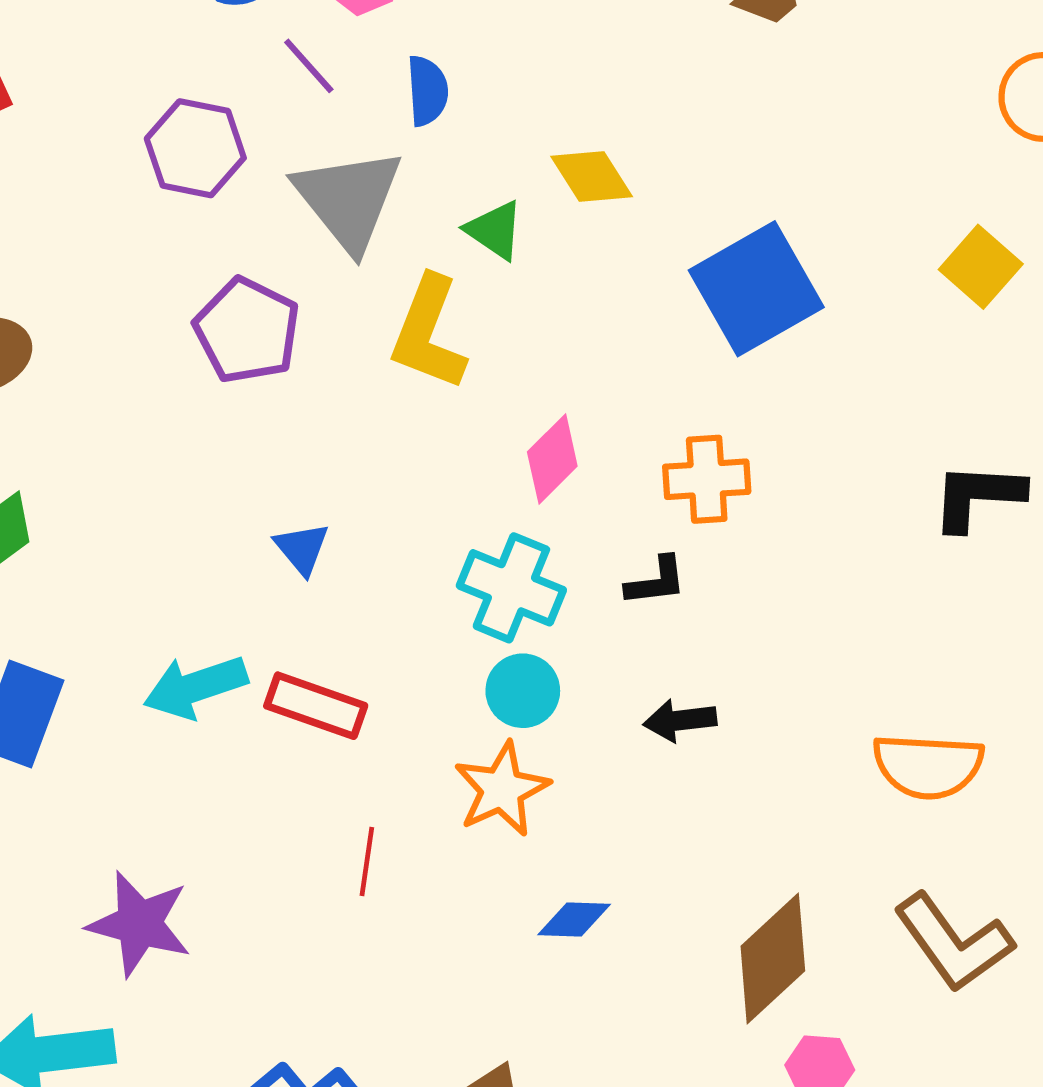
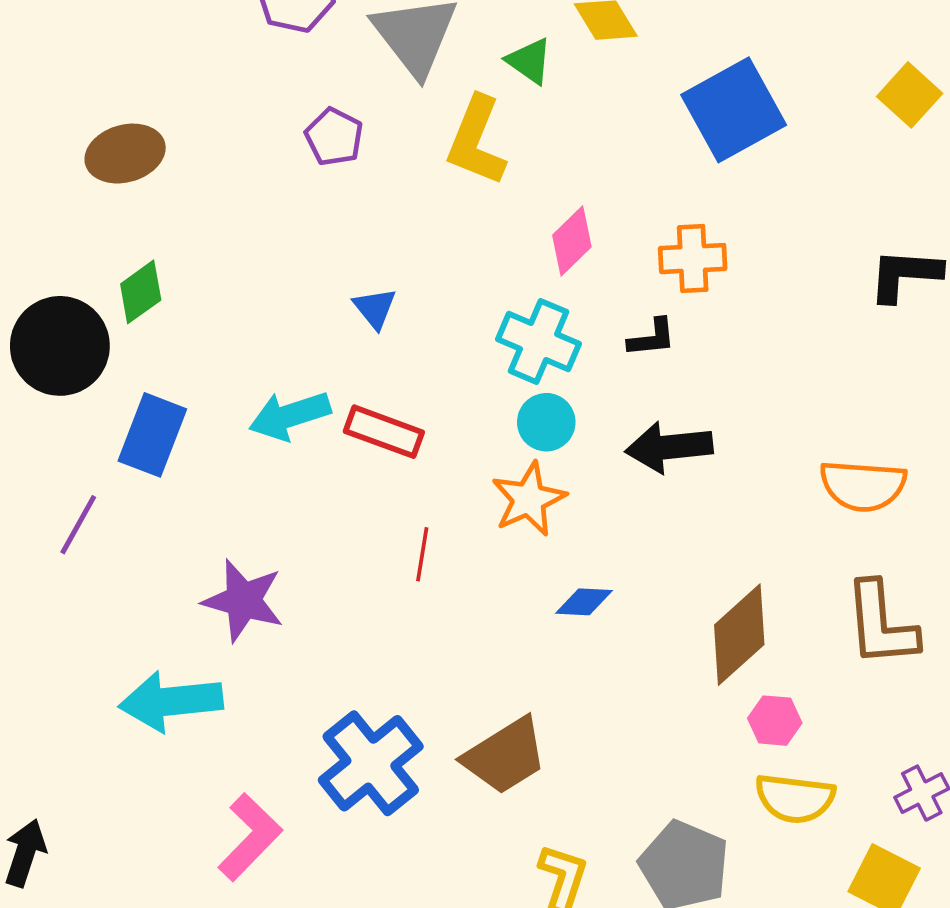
purple pentagon: (247, 330) -> (334, 137), size x0.7
black arrow: (680, 720) -> (669, 447), size x1.5
brown L-shape: (954, 942) -> (881, 624), turned 30

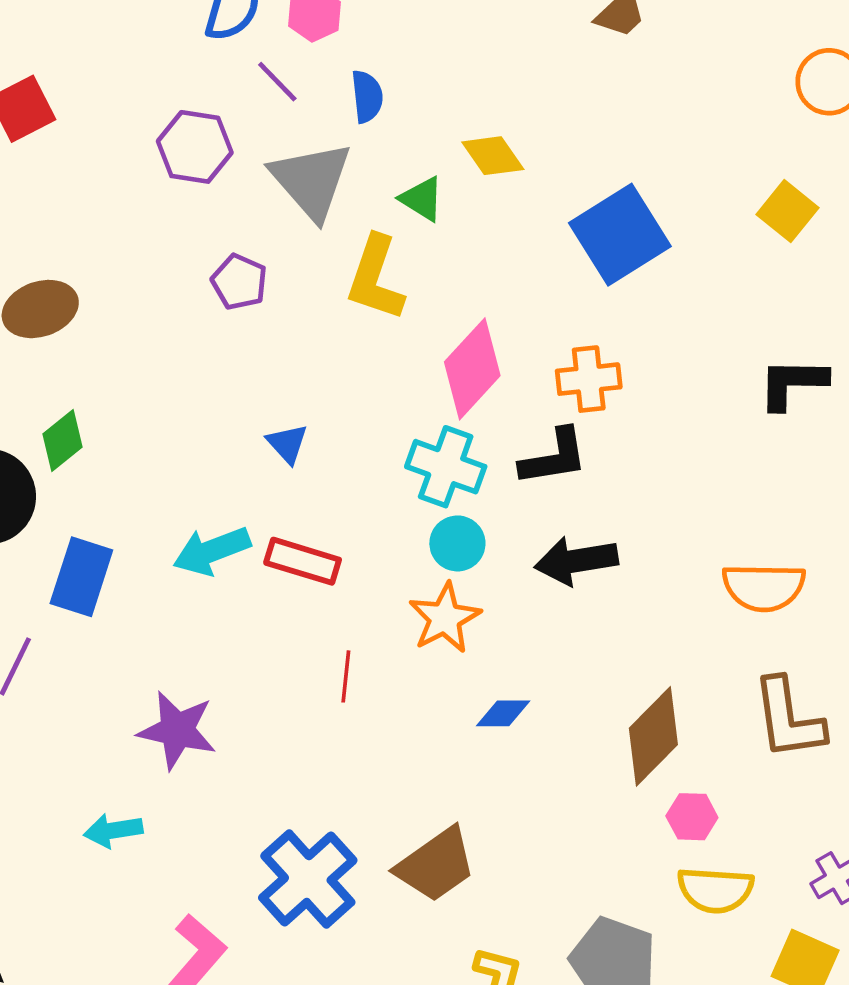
pink diamond: (572, 241) -> (472, 369), size x1.5
black L-shape: (652, 338) -> (554, 457), size x1.5
cyan arrow: (171, 701) -> (113, 830), size x0.6

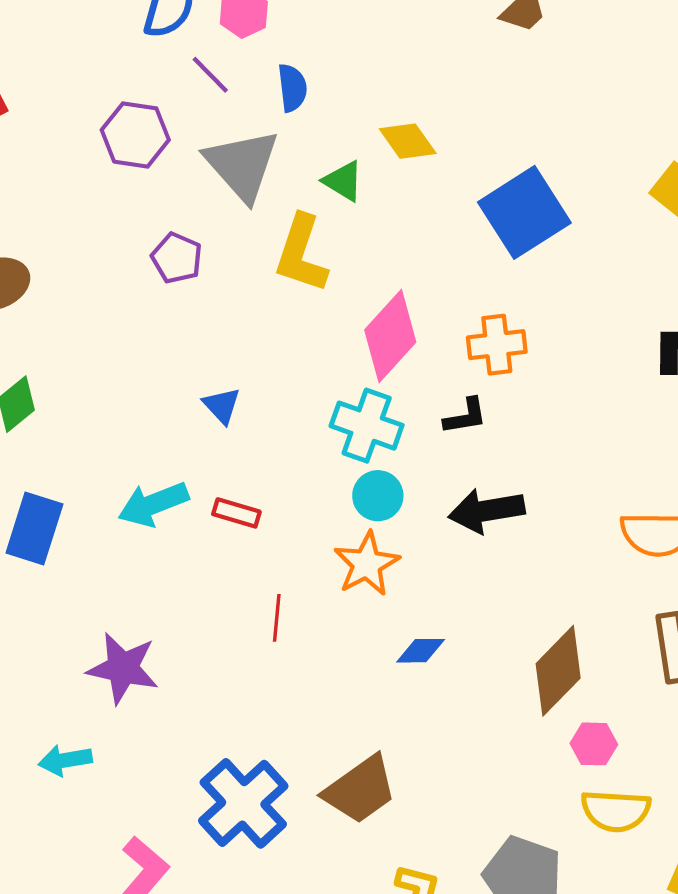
black L-shape: (554, 457) -> (465, 416), size x0.7
red rectangle: (303, 561) -> (236, 513), size x0.7

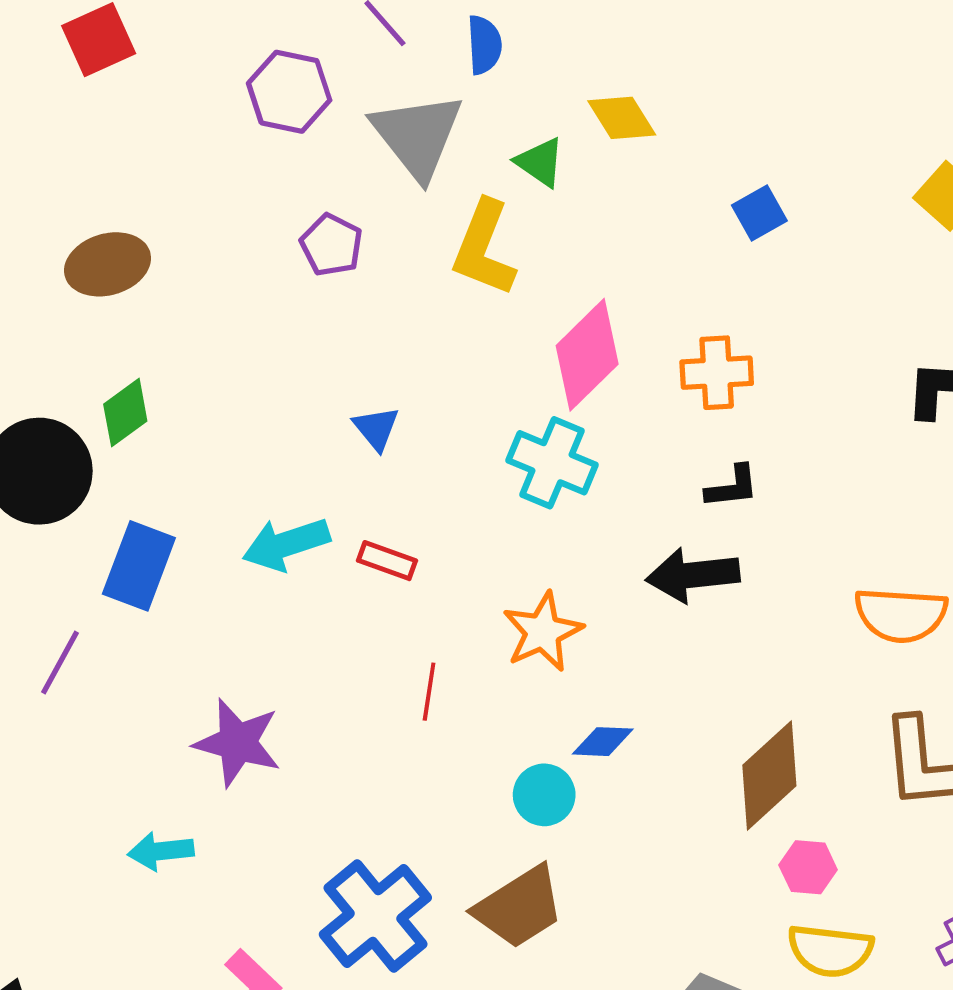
blue square: (524, 212) -> (759, 213), size x0.5
black L-shape: (465, 416) -> (732, 487), moved
cyan circle: (378, 496) -> (544, 795), moved

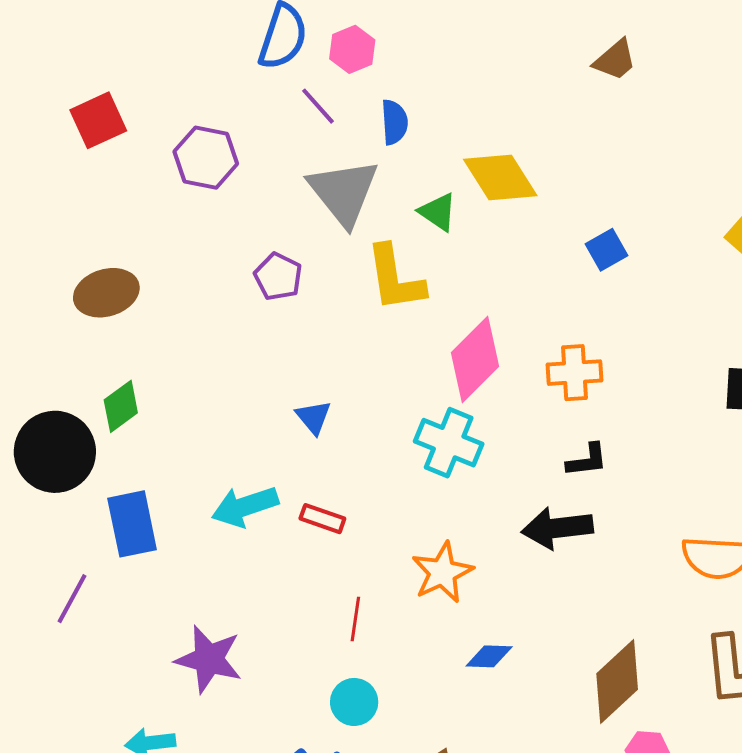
purple hexagon: (289, 92) -> (206, 158), moved
yellow diamond: (622, 118) -> (500, 177), size x1.4
yellow L-shape: (484, 248) -> (395, 278), turned -30
blue rectangle: (139, 566) -> (132, 524), turned -32
cyan circle: (544, 795) -> (354, 702), moved

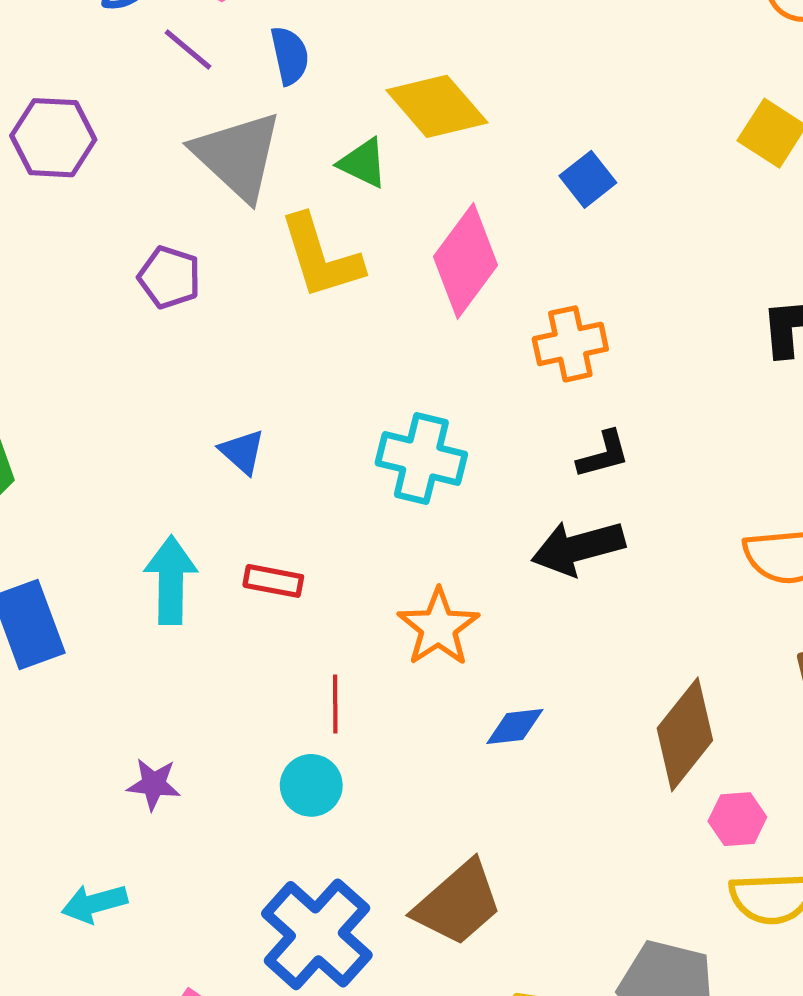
pink diamond: (475, 360) -> (466, 261), moved
cyan arrow: (245, 506) -> (171, 580), turned 118
purple star: (209, 659) -> (154, 784), size x0.6
cyan circle: (354, 702) -> (311, 785), moved

